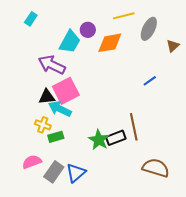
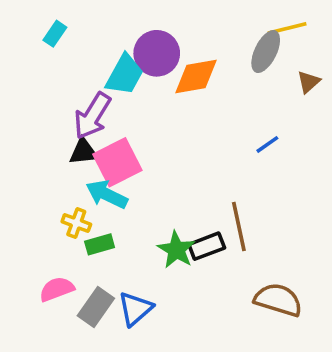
yellow line: (124, 16) -> (287, 28), moved
purple circle: (88, 30) -> (157, 53), size x1.6
purple arrow: (52, 65) -> (92, 116), turned -84
black triangle: (47, 97) -> (83, 152), moved

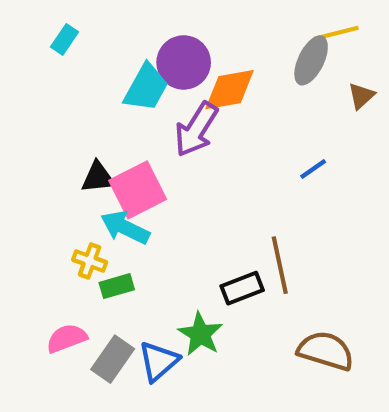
purple arrow: (92, 116) -> (196, 129), moved
green star: (176, 250) -> (200, 334), moved

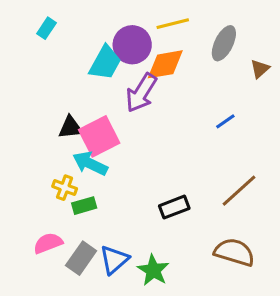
yellow line: (336, 33) -> (173, 24), moved
brown line: (280, 265) -> (239, 191), moved, turned 60
green star: (200, 334) -> (153, 270), moved

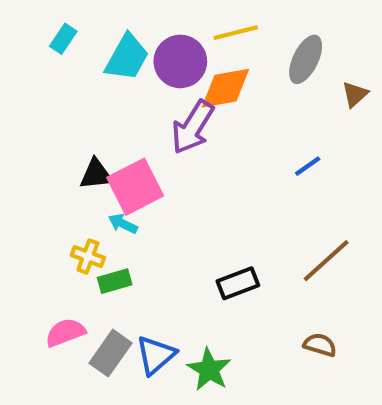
cyan trapezoid: (105, 63) -> (127, 57), moved
cyan arrow: (90, 163) -> (123, 224), size x0.6
brown semicircle: (234, 252) -> (320, 345), size x0.6

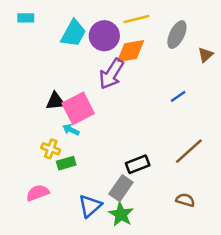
cyan rectangle: (63, 39) -> (26, 18), moved, turned 56
gray rectangle: (110, 353) -> (121, 188), moved

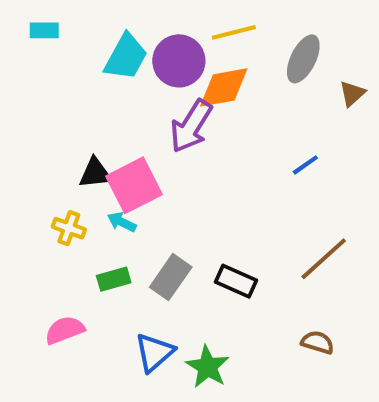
yellow cross: (51, 149) -> (69, 228), moved
black rectangle: (138, 164) -> (236, 281), turned 45
gray rectangle: (121, 188) -> (171, 277), moved

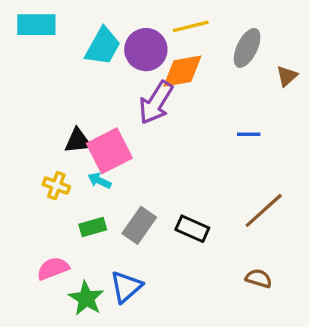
cyan rectangle: (44, 30) -> (36, 25), size x1.6
blue line: (305, 165) -> (249, 134), turned 35
green star: (207, 367) -> (86, 298), moved

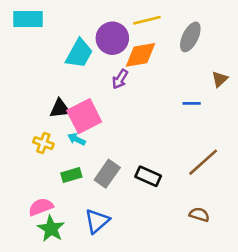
cyan trapezoid: (103, 46) -> (79, 54), moved
brown triangle: (287, 76) -> (220, 79), moved
purple arrow: (156, 103) -> (120, 79), size x0.6
green star: (86, 298) -> (51, 229), moved

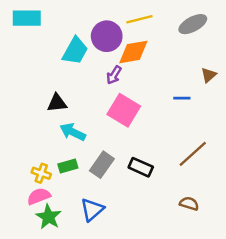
gray ellipse: (190, 37) -> (193, 24), moved, turned 36
pink square: (84, 116) -> (124, 110), moved, turned -32
cyan arrow: (77, 139) -> (73, 132), size x1.5
yellow cross: (43, 143) -> (41, 173), moved

